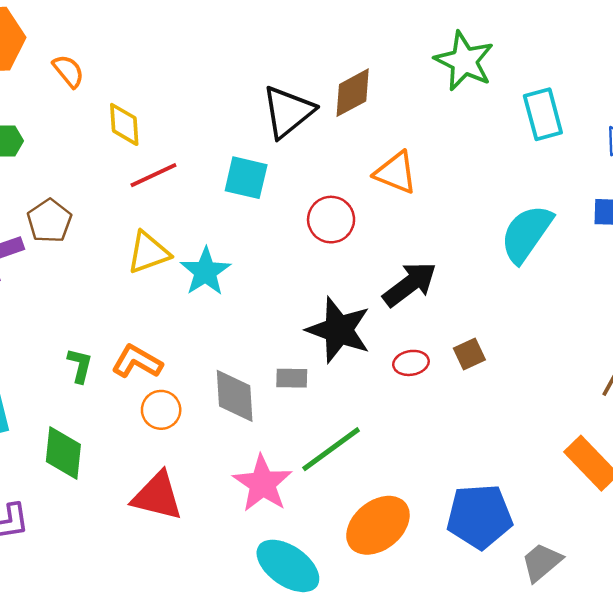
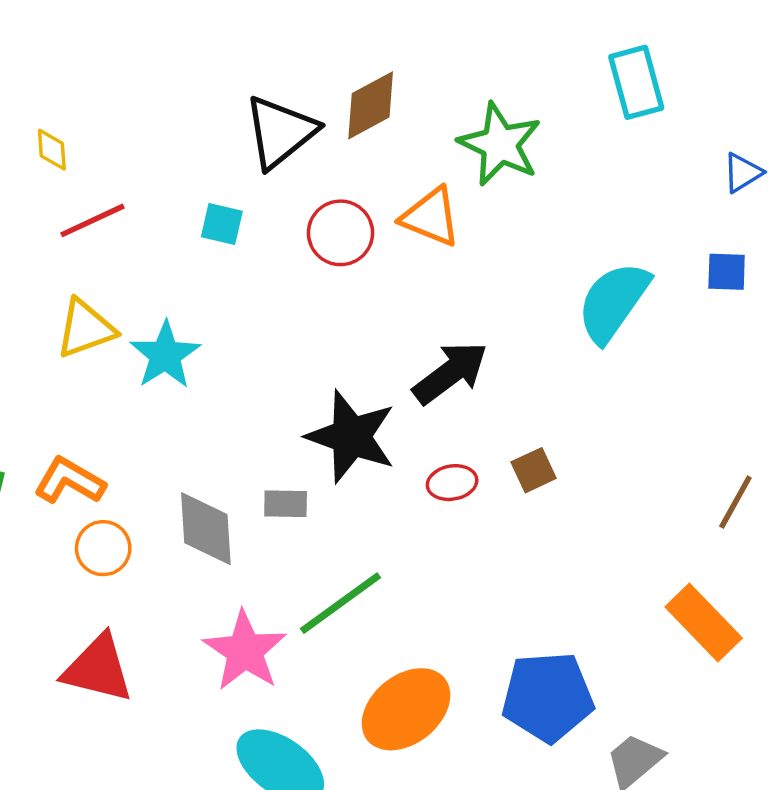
green star: (464, 61) -> (500, 144), moved
cyan rectangle: (543, 114) -> (636, 82), moved
yellow diamond: (124, 124) -> (52, 150), size x0.7
cyan square: (246, 178) -> (222, 224), size x0.7
red circle: (331, 220) -> (340, 233), moved

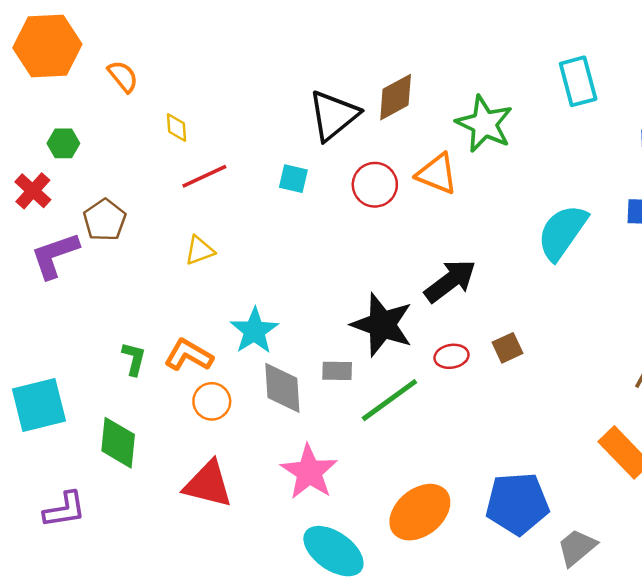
yellow triangle: (85, 329) -> (200, 250), size x0.7
cyan star: (165, 355) -> (254, 331), moved
green line: (340, 603) -> (389, 400), moved

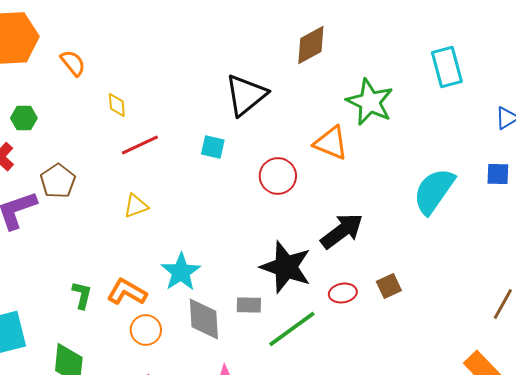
brown diamond: (396, 97) -> (311, 45), moved
red circle: (375, 185) -> (278, 176), moved

